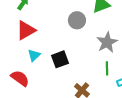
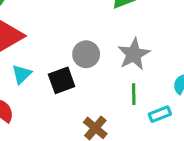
gray circle: (77, 20) -> (86, 54), moved

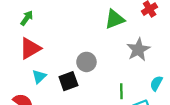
gray star: (134, 54) -> (138, 50), moved

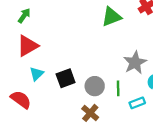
gray star: (138, 50) -> (135, 63), moved
gray circle: (86, 62) -> (95, 86), moved

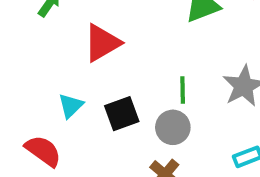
red triangle: (28, 46) -> (102, 43), moved
green line: (118, 88) -> (183, 90), moved

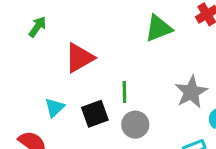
green line: (183, 90) -> (124, 92), moved

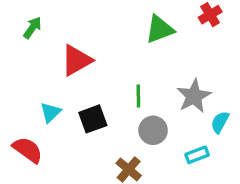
green line: (124, 92) -> (138, 96), moved
gray circle: (135, 125) -> (153, 130), moved

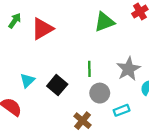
red triangle: (76, 60) -> (42, 29), moved
black square: (93, 119) -> (57, 85), turned -30
cyan rectangle: (197, 155) -> (122, 110), moved

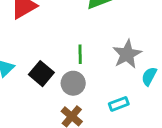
gray circle: (100, 93) -> (73, 83), moved

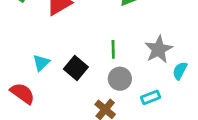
gray circle: (73, 83) -> (120, 79), moved

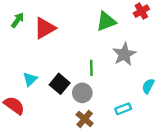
gray star: (159, 49) -> (124, 54), moved
gray circle: (120, 79) -> (82, 93), moved

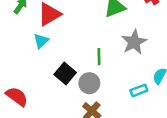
cyan triangle: (30, 79) -> (41, 41), moved
cyan rectangle: (123, 109) -> (139, 90), moved

